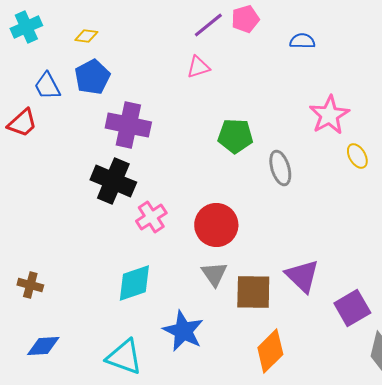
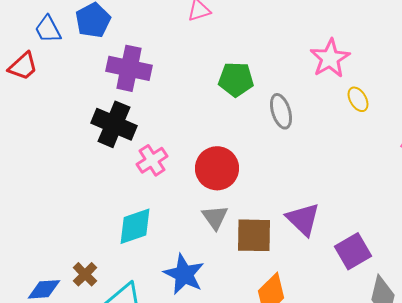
brown cross: (30, 285) -> (85, 274), moved, turned 30

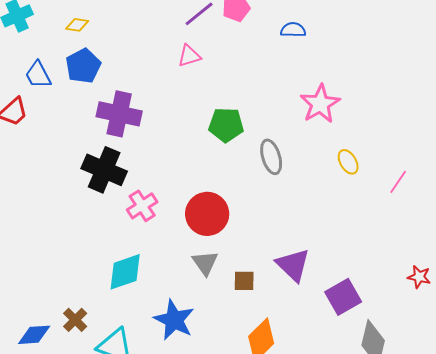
yellow ellipse: (358, 99) -> (348, 162), moved
brown square: (254, 235) -> (244, 281), size x0.6

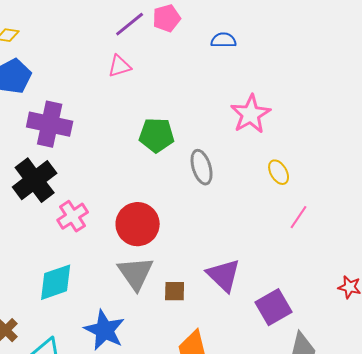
black cross: (104, 170) -> (35, 180), turned 30
pink line: (398, 182) -> (299, 217), moved
gray triangle: (205, 263) -> (136, 273), size x1.4

